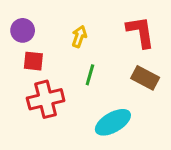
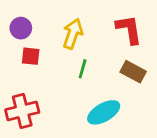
yellow arrow: (79, 37) -> (73, 34), size x1.5
red cross: (46, 99) -> (22, 111), moved

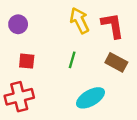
yellow arrow: (73, 34) -> (79, 21), moved, turned -45
red square: (31, 56) -> (27, 61), moved

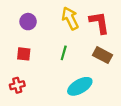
purple circle: (18, 24) -> (28, 22), moved
red cross: (19, 97) -> (17, 85), size x0.6

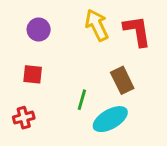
green line: (64, 53) -> (82, 100), moved
brown rectangle: (103, 55) -> (122, 80), moved, turned 36

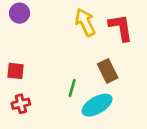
purple circle: (39, 30) -> (20, 13), moved
red square: (33, 74) -> (16, 71), moved

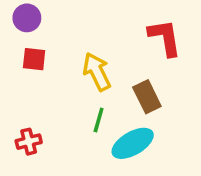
yellow arrow: (85, 22) -> (97, 72), moved
red square: (16, 71) -> (34, 59), moved

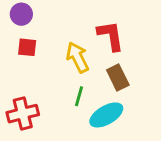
red L-shape: (165, 38) -> (111, 36), moved
red cross: (29, 142) -> (23, 114), size x1.5

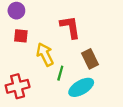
red L-shape: (111, 36) -> (70, 27), moved
yellow arrow: (78, 57) -> (45, 54), moved

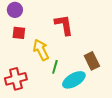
brown rectangle: (90, 59) -> (92, 61), moved

